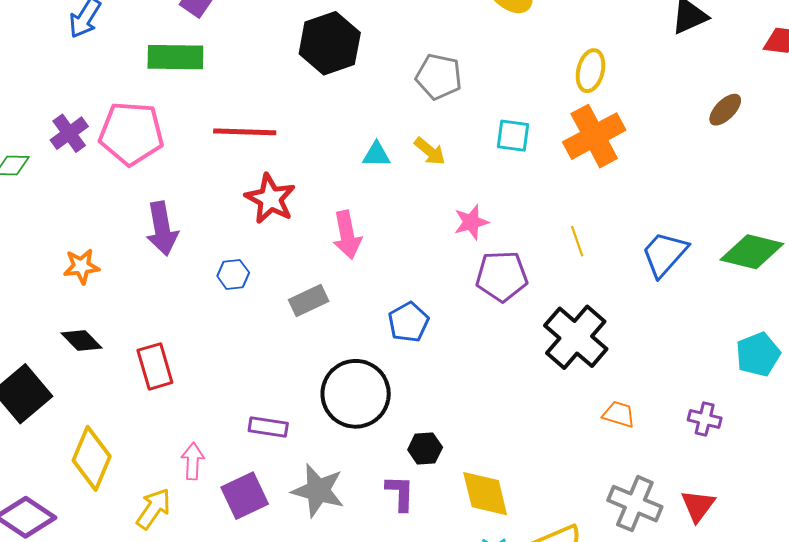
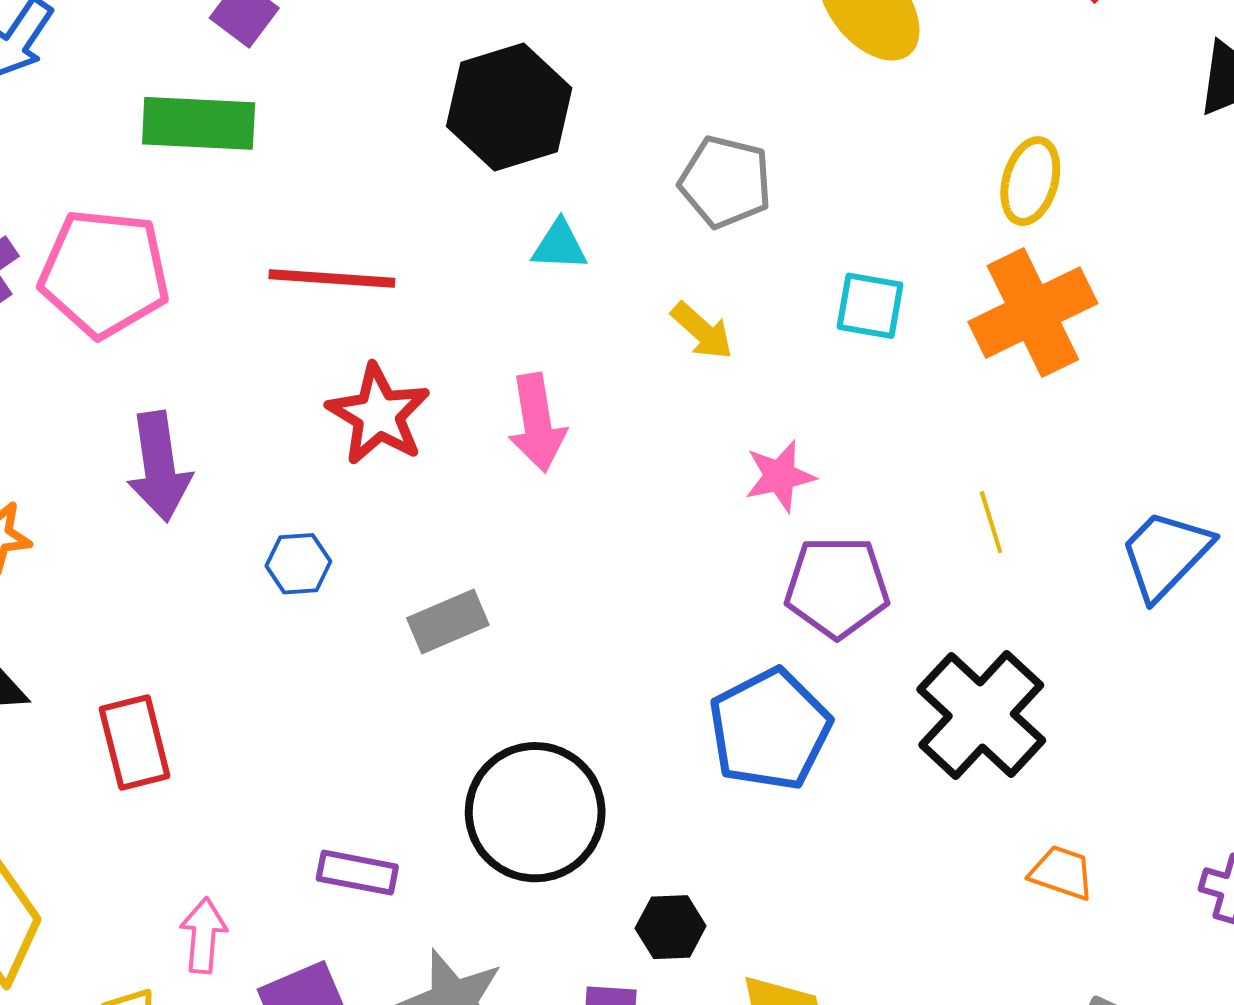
cyan triangle: (376, 155) -> (559, 245), moved
pink arrow: (347, 235) -> (537, 423), moved
blue pentagon: (408, 322) -> (770, 729), moved, size x1.5

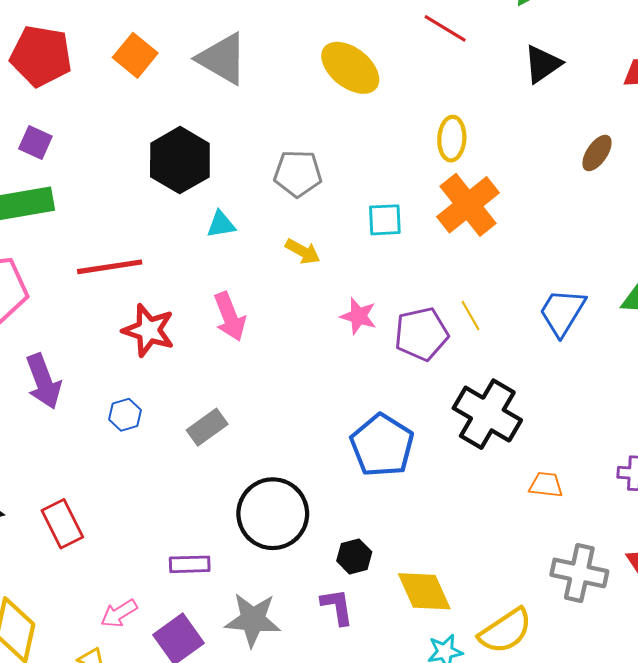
pink star: (780, 476) -> (358, 316), turned -30
purple pentagon: (837, 587) -> (421, 334), moved
pink arrow: (203, 935) -> (119, 613), turned -114

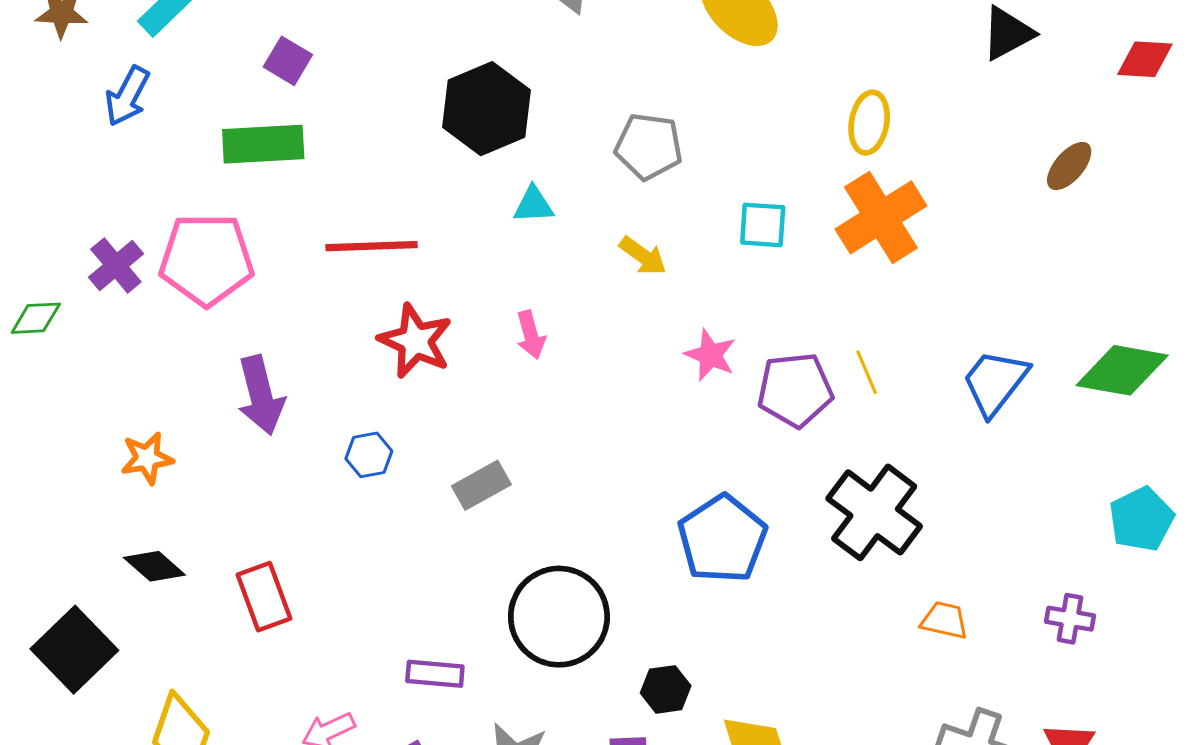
pink arrow: (230, 317) -> (531, 335), size x0.7

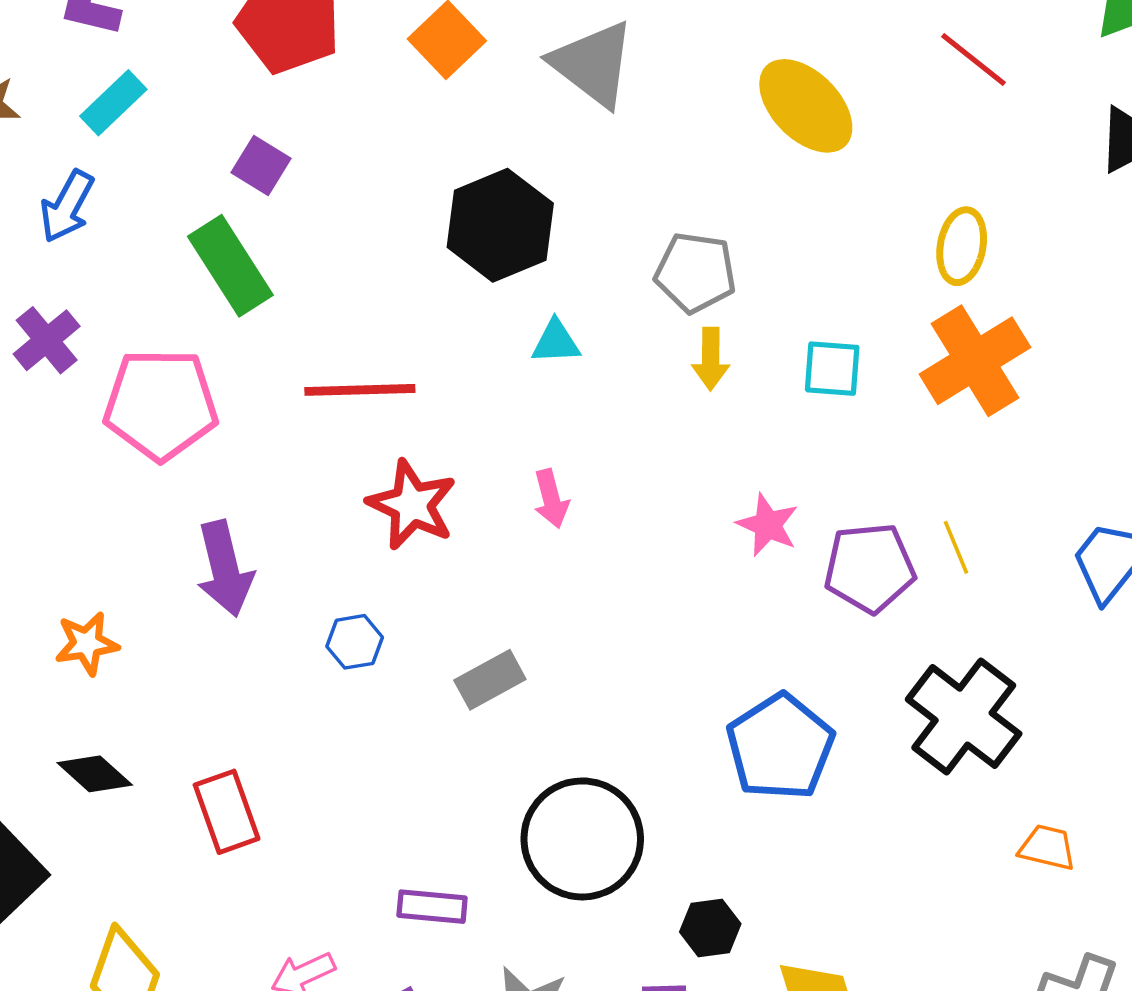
green rectangle: (263, 144) -> (230, 266), turned 60
yellow arrow: (643, 256) -> (711, 359), moved, turned 54
purple cross: (116, 266) -> (47, 340), moved

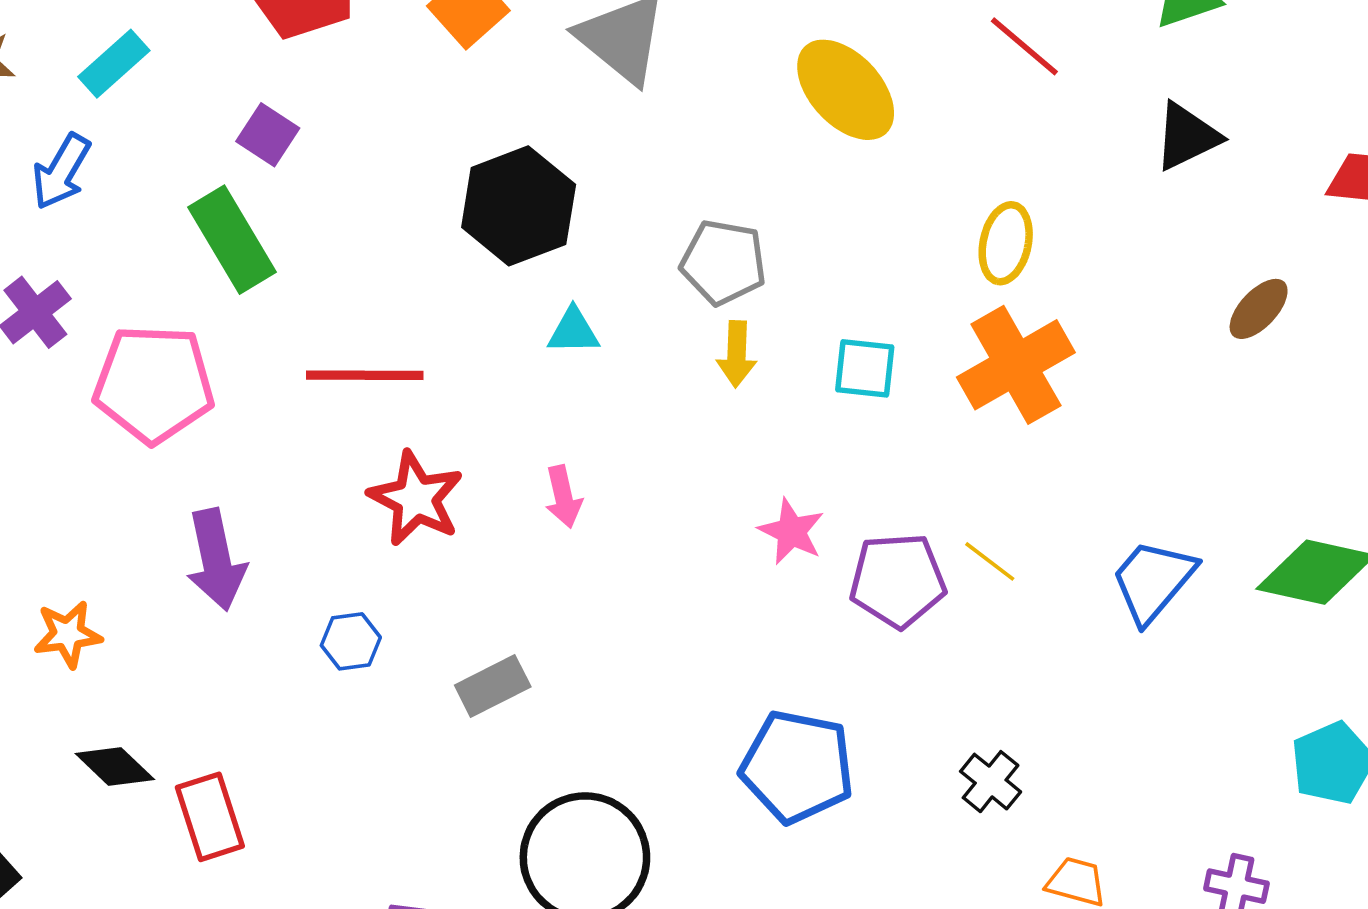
yellow line: (956, 547) -> (990, 561), turned -32
black cross: (964, 717) -> (991, 782), moved, size x0.5
blue pentagon: (780, 747) -> (797, 767), turned -30
black diamond: (95, 774) -> (115, 767), moved

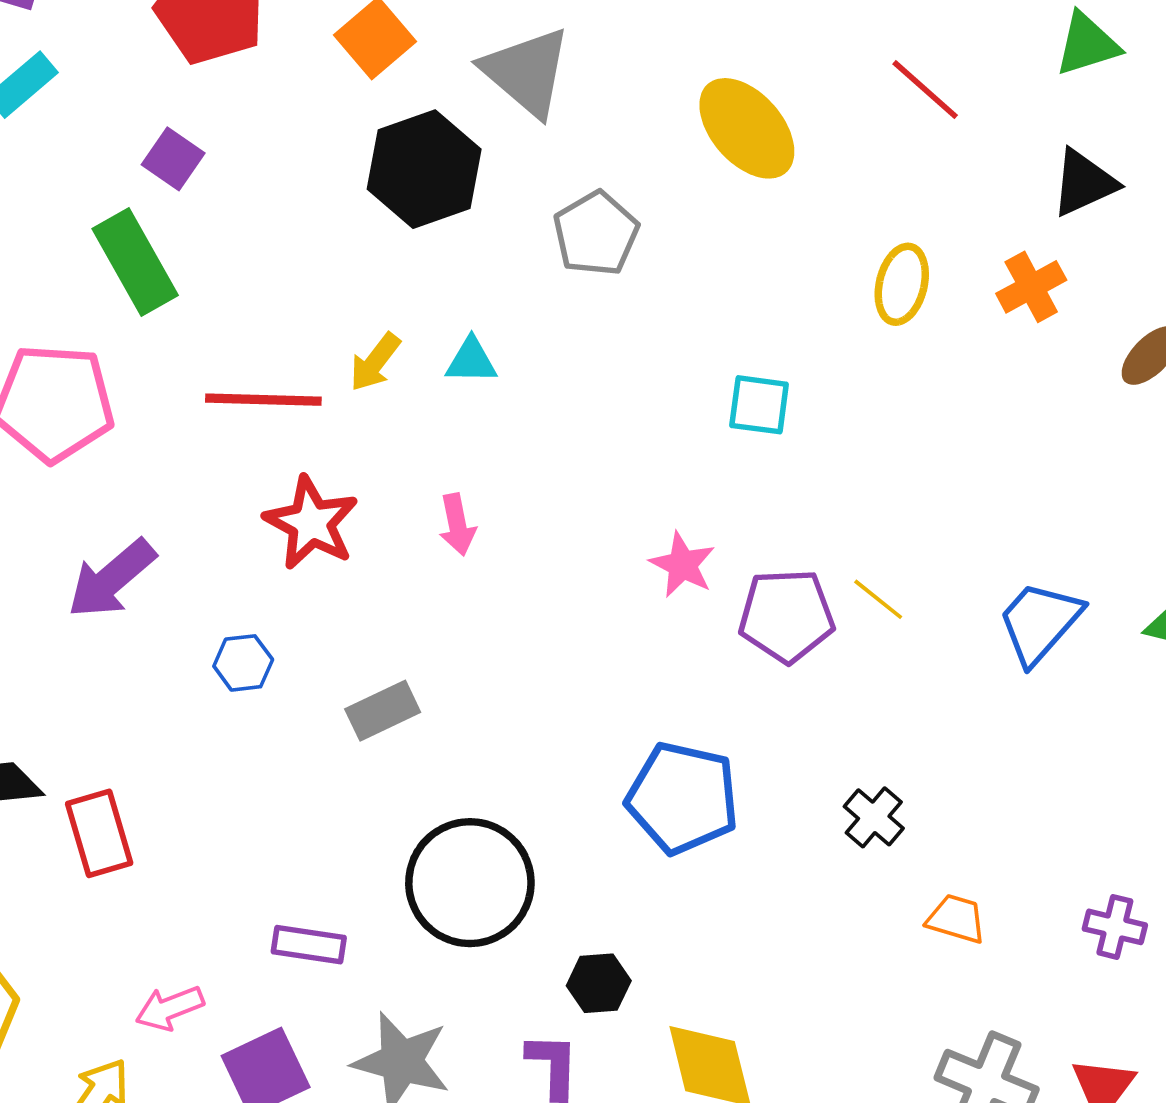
black hexagon: (519, 206) -> (424, 169), moved
gray pentagon: (723, 262) -> (596, 234), moved, turned 30
yellow arrow: (737, 354) -> (375, 362), moved, turned 34
orange cross: (1016, 365) -> (1031, 287), moved, size x0.6
purple arrow: (216, 560) -> (112, 579), turned 60

